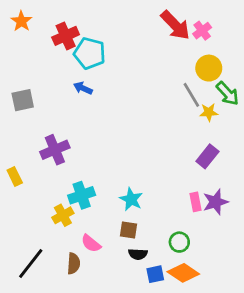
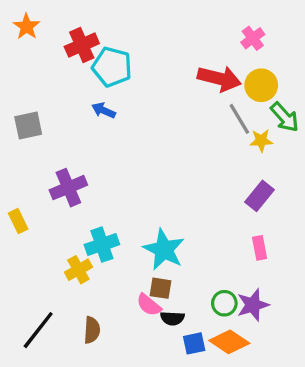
red arrow: (175, 25) -> (219, 79), moved, turned -32
cyan star: (131, 199) -> (164, 250), size x1.4
pink rectangle: (195, 202) -> (260, 248), moved
purple star: (215, 202) -> (253, 305), moved
pink semicircle: (91, 243) -> (149, 305), moved

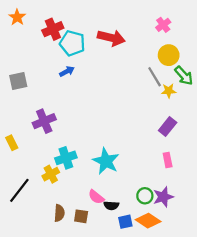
red arrow: (219, 79) -> (111, 38), moved
blue arrow: (104, 110) -> (67, 71), turned 128
brown square: (161, 288) -> (81, 216), moved
black line: (38, 330) -> (19, 190), moved

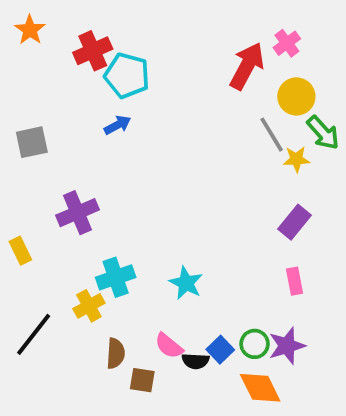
red arrow: (111, 38) -> (247, 66), moved, turned -76
cyan star: (106, 161) -> (186, 283), size x0.7
brown semicircle: (59, 213) -> (116, 353), moved
orange diamond: (148, 221) -> (260, 388), turned 30
blue square: (125, 222) -> (220, 350), moved, turned -32

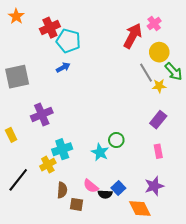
gray square: (32, 142) -> (17, 77), size x1.4
green circle: (255, 344) -> (116, 140), moved

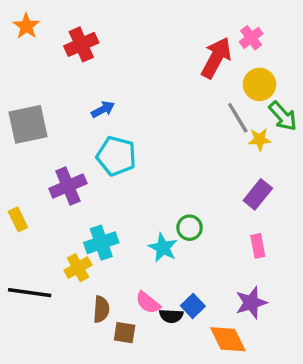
cyan pentagon: (68, 41) -> (116, 156), moved
black line: (18, 180) -> (30, 293), turned 60

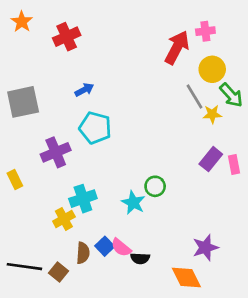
pink cross: (251, 38) -> (205, 31), turned 30
pink rectangle: (258, 246) -> (234, 165), moved
black line: (30, 293) -> (24, 267), moved
blue square: (193, 306) -> (105, 246), moved
brown square: (125, 333) -> (58, 272), moved, turned 30

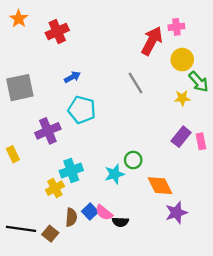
gray line: (195, 96) -> (136, 83), moved
cyan star: (133, 203) -> (114, 174), turned 30
orange diamond: (186, 277) -> (160, 186), moved

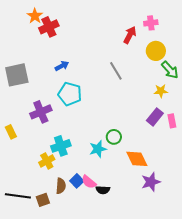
orange star: (19, 19) -> (35, 16), moved
red arrow: (152, 41) -> (130, 35), size x0.7
yellow star: (182, 98) -> (161, 91), moved
brown square: (50, 234) -> (43, 200), turned 32

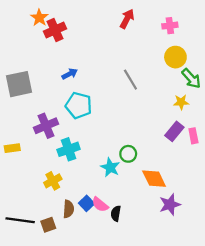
red arrow: (130, 35) -> (127, 19), moved
yellow rectangle: (11, 132) -> (12, 148), turned -72
cyan cross: (61, 146) -> (69, 149), moved
cyan star: (98, 149) -> (110, 167), turned -30
black semicircle: (103, 190) -> (116, 214), turned 96

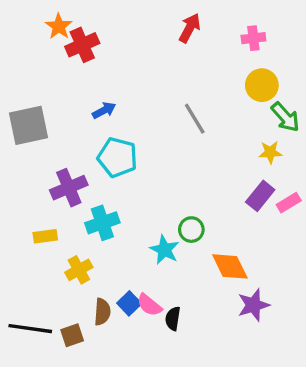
pink rectangle: (193, 136) -> (289, 203), turned 70
yellow rectangle: (12, 148) -> (45, 236), moved

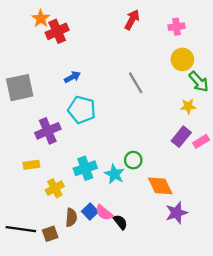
cyan cross: (102, 223) -> (85, 168), moved
black semicircle: (173, 318) -> (120, 222), turned 133

